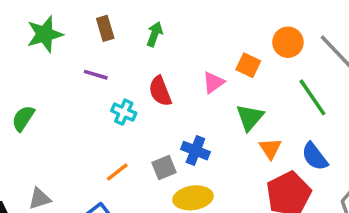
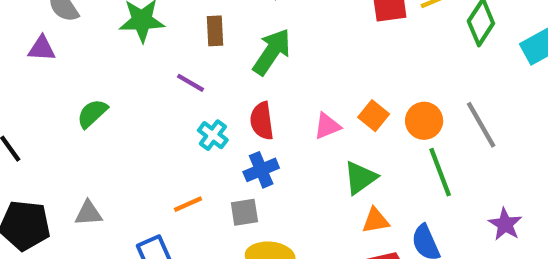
green arrow: (155, 34) -> (272, 52), size x1.6
orange circle: (288, 42) -> (424, 121), moved
orange triangle: (270, 149) -> (376, 220), turned 40
blue cross: (195, 151) -> (261, 170), moved, turned 32

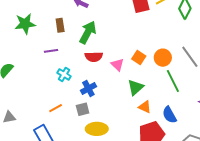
purple line: (190, 83) -> (51, 51), turned -32
red semicircle: (262, 121) -> (94, 57), moved, turned -78
pink triangle: (327, 126) -> (117, 65), turned -48
orange triangle: (376, 220) -> (145, 107), turned 40

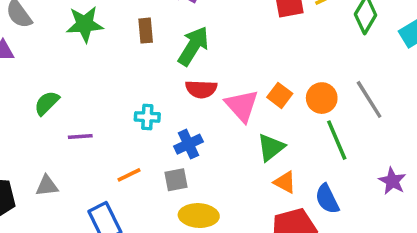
purple line: (51, 51) -> (80, 136), moved
pink triangle: (117, 65) -> (242, 106), size x1.5
cyan cross: (64, 74) -> (147, 117), turned -32

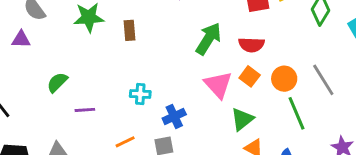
brown rectangle: (146, 31) -> (129, 30), moved
green arrow: (193, 46) -> (209, 39), moved
red semicircle: (201, 89) -> (251, 45), moved

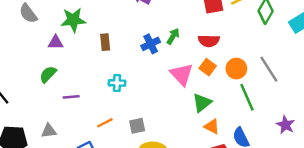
brown rectangle: (129, 30) -> (105, 42), moved
purple triangle: (21, 39) -> (56, 42), moved
green arrow: (209, 39) -> (173, 36), size x0.6
blue cross: (174, 116) -> (151, 44), moved

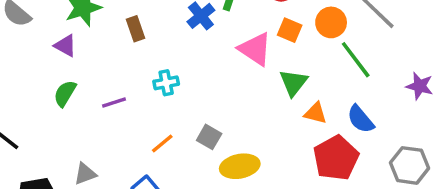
purple triangle: (56, 42) -> (65, 46), turned 42
purple line: (71, 97) -> (114, 102), moved
gray square: (137, 126) -> (209, 137), turned -35

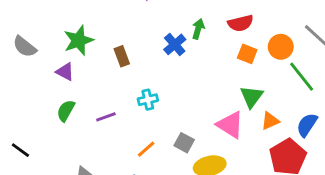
pink triangle: (255, 49) -> (230, 125), moved
orange triangle: (315, 113) -> (270, 121), turned -36
blue semicircle: (361, 119) -> (307, 125), turned 75

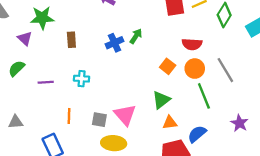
red semicircle: (241, 23) -> (192, 44), moved
pink triangle: (230, 125) -> (125, 115), moved
gray square: (184, 143) -> (99, 120), turned -35
orange line: (146, 149) -> (69, 116), turned -63

